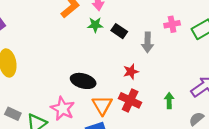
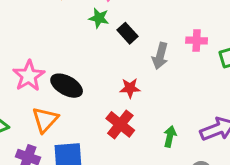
orange triangle: (102, 105) -> (45, 120), moved
pink star: (63, 109) -> (29, 76), moved

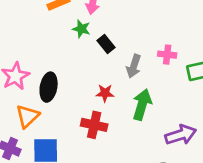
black ellipse: (67, 86) -> (49, 87), turned 68
red cross: (120, 124) -> (94, 125), turned -30
green arrow: (170, 136) -> (142, 105), moved, size x1.6

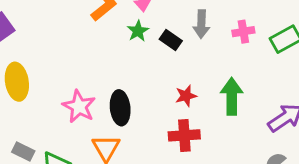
green star: (81, 29) -> (138, 31), turned -30
gray arrow: (134, 66) -> (201, 24), moved

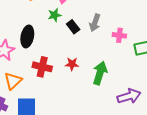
black ellipse: (120, 108) -> (27, 36), moved
red cross: (184, 135) -> (42, 67), moved

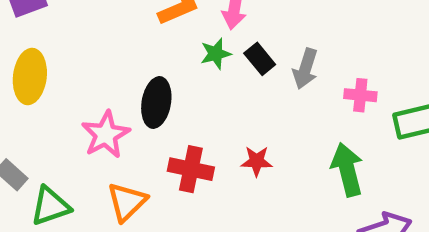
black rectangle: (73, 27) -> (260, 59), moved
green arrow: (100, 73) -> (347, 170), moved, turned -30

